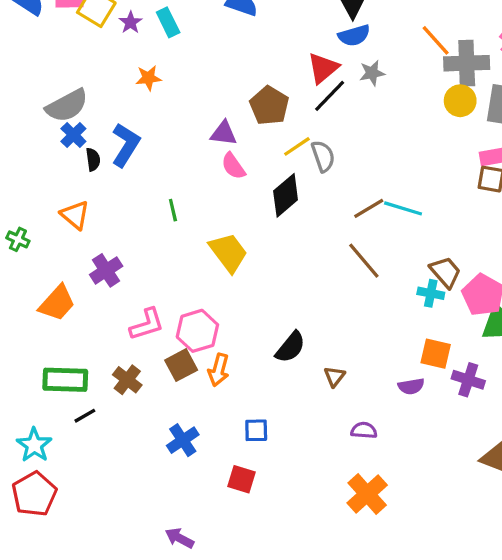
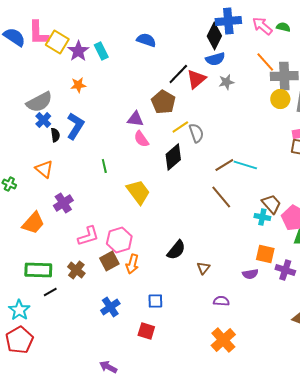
purple star: (131, 22) -> (78, 51), size x1.5
orange star: (148, 78) -> (78, 85), moved
black line: (330, 96) -> (178, 74), moved

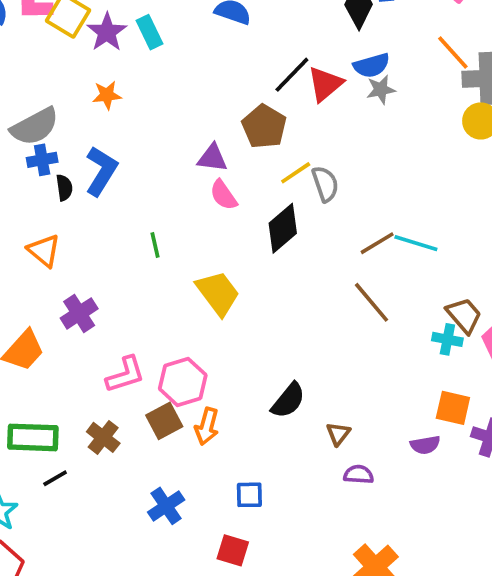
blue semicircle: (215, 59) -> (372, 65), moved
blue cross: (43, 120) -> (42, 160), turned 35
purple semicircle: (221, 301) -> (359, 474), moved

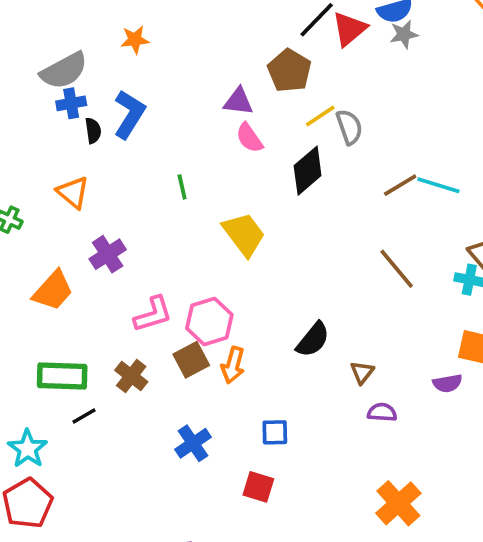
brown line: (372, 302) -> (397, 269), moved

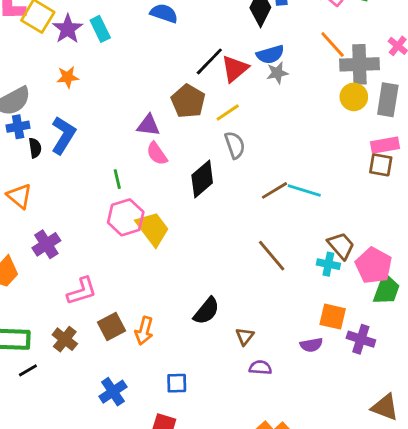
yellow line: (320, 116) -> (228, 112), moved
green line: (182, 187) -> (117, 179), moved
pink hexagon: (209, 321) -> (126, 217), moved

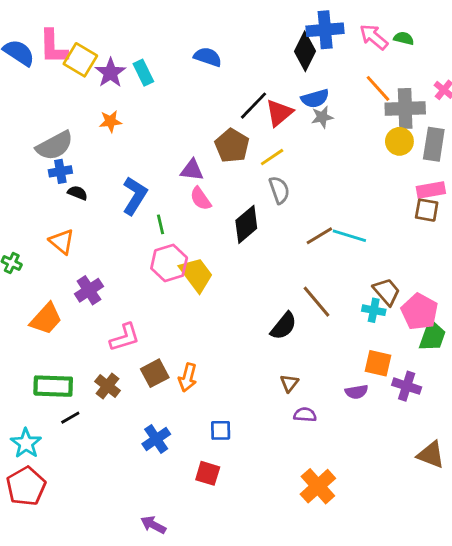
blue L-shape: (63, 135) -> (135, 196), moved
black semicircle: (35, 148) -> (78, 193), turned -60
black semicircle: (206, 311) -> (284, 326), moved

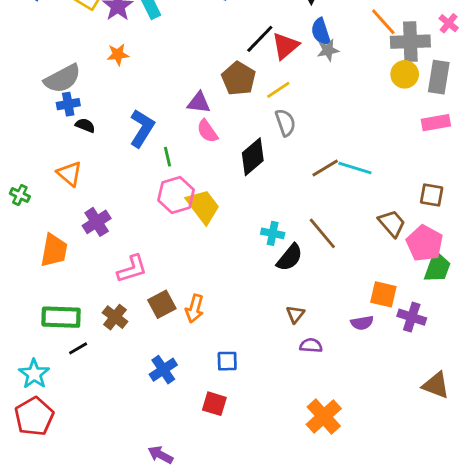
blue semicircle: (315, 98) -> (321, 32), turned 88
brown square: (427, 210) -> (432, 195), moved
cyan cross: (374, 310) -> (273, 233), moved
orange trapezoid: (46, 319) -> (54, 250), turned -32

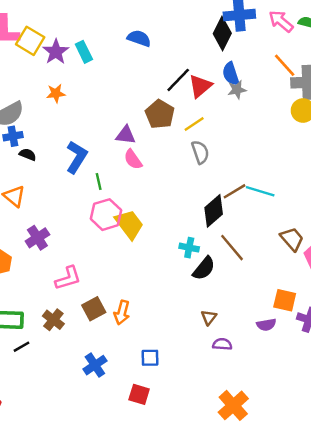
black diamond: (253, 157) -> (214, 211), moved

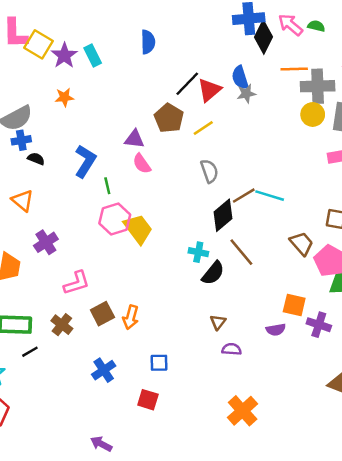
black diamond: (222, 33) -> (263, 37), moved
blue semicircle: (139, 38) -> (148, 42), turned 70
orange line: (285, 65) -> (294, 69), turned -50
gray semicircle: (200, 152) -> (209, 171), moved

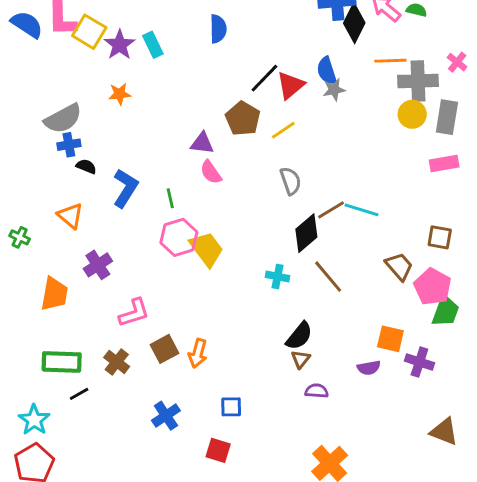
blue L-shape: (85, 161) -> (125, 188), moved
black semicircle: (213, 273) -> (299, 336), moved

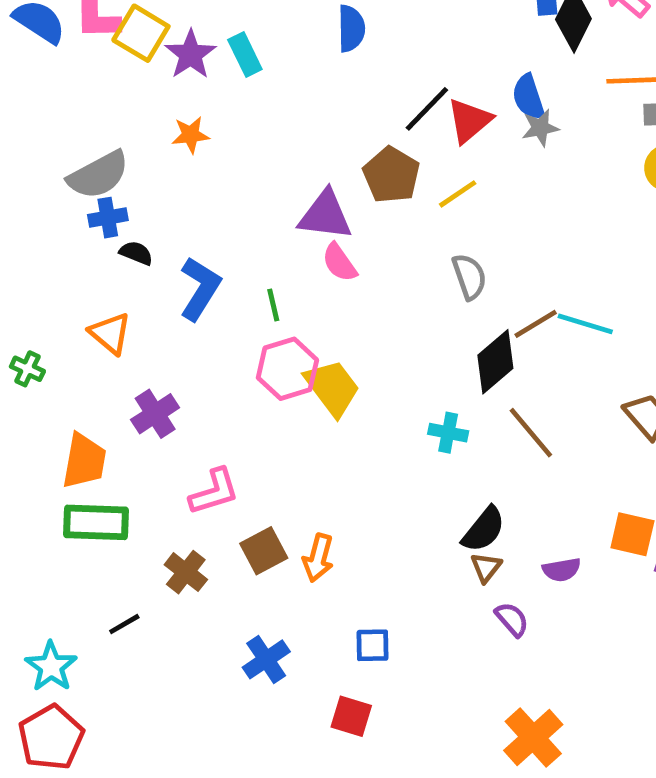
purple triangle: (202, 143) -> (325, 215), size x1.4
green rectangle: (62, 362) -> (96, 522), moved
purple semicircle: (369, 368) -> (562, 570), moved
purple semicircle: (317, 391) -> (512, 619), turned 45

